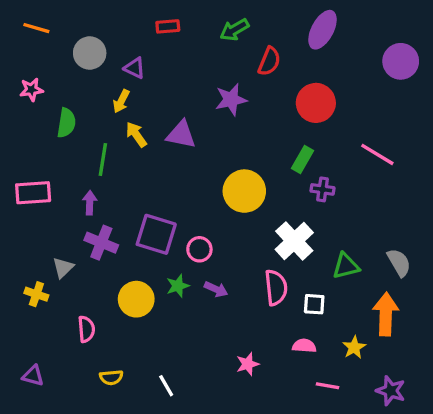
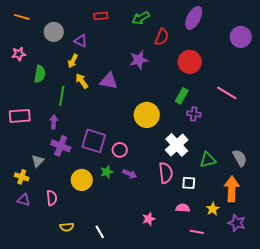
purple triangle: (33, 376) -> (24, 200), moved
purple star: (391, 391) -> (237, 223), moved

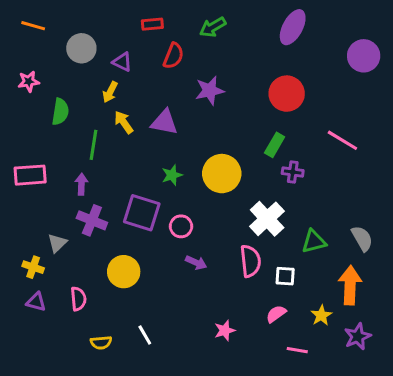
red semicircle: (162, 37) -> (173, 56), moved
green star: (107, 172) -> (172, 175), moved
pink semicircle: (183, 208) -> (276, 314), turned -40
purple star: (237, 223) -> (358, 337), turned 30
white line: (100, 232) -> (145, 335), moved

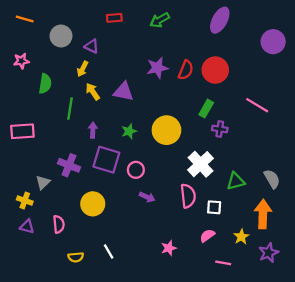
red semicircle: (173, 56) -> (186, 70), moved
purple arrow: (81, 184) -> (93, 130), moved

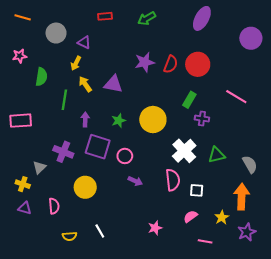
green triangle: (236, 181) -> (217, 155), moved

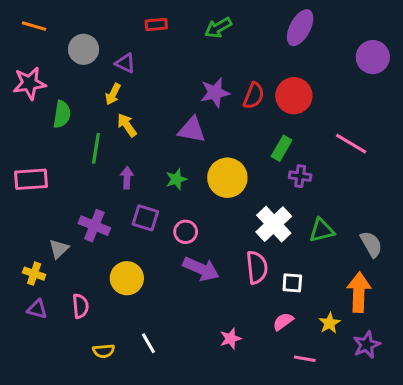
pink star: (20, 56) -> (29, 83), size x1.5
purple triangle: (113, 84) -> (192, 130), moved
purple square: (98, 147) -> (145, 218), size x0.7
purple arrow: (135, 181) -> (201, 269), size x1.6

